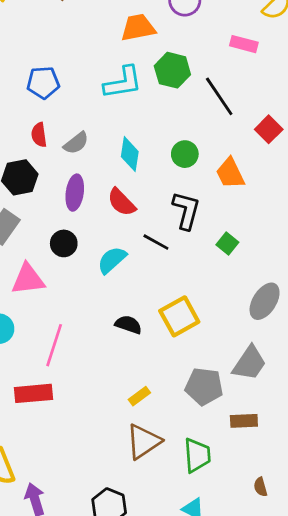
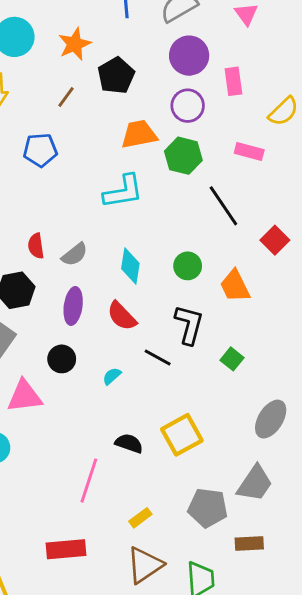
green hexagon: (172, 70) -> (183, 156), moved
blue pentagon: (43, 83) -> (40, 150), moved
cyan semicircle: (112, 260) -> (112, 376), size x0.6
pink line: (54, 345) -> (89, 481), moved
red rectangle: (33, 393) -> (66, 549), moved

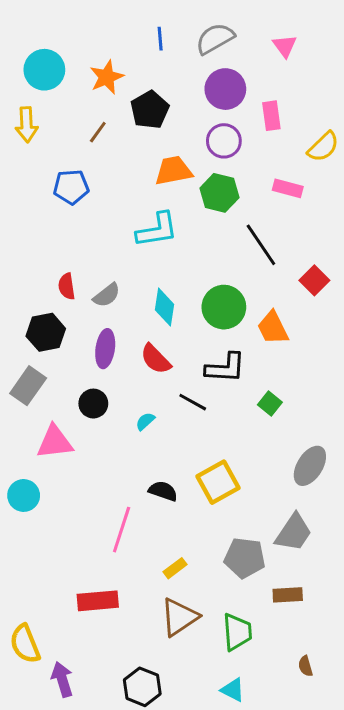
green circle: (188, 266) -> (224, 307), size x1.5
black L-shape: (189, 325) -> (225, 368), turned 78

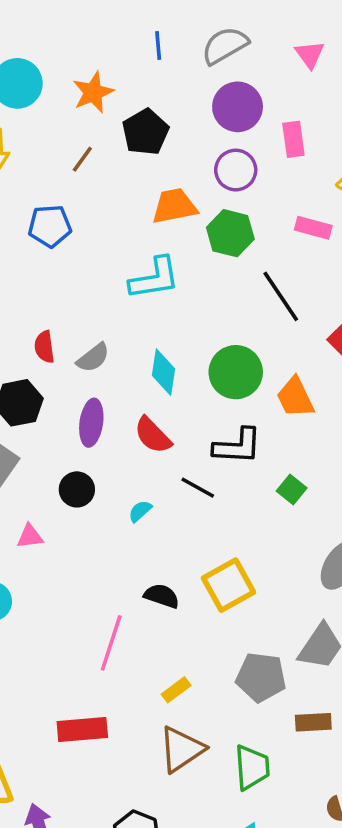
pink triangle: (55, 442) -> (30, 536), size x0.6

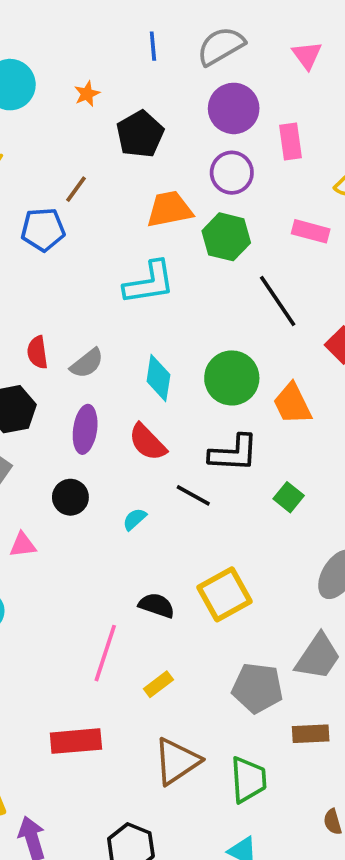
orange star: (93, 92) -> (87, 94), size x0.6
brown line: (82, 159) -> (76, 189), moved
yellow rectangle: (176, 690) -> (158, 684), moved

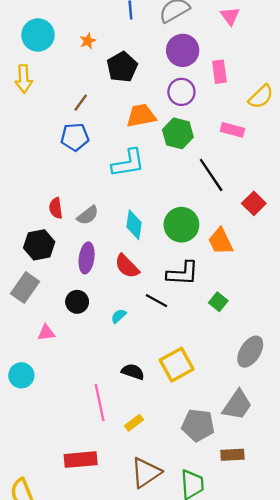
blue pentagon: (43, 229) -> (75, 137), moved
pink line: (105, 653) -> (100, 403), turned -30

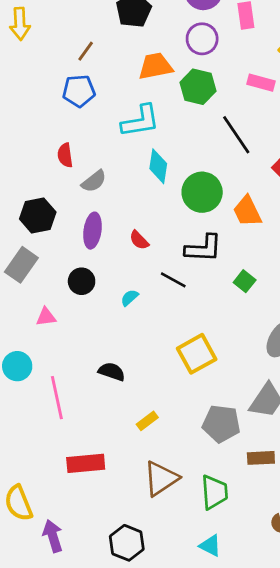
red semicircle: (56, 208) -> (65, 155), moved
cyan diamond: (134, 225) -> (158, 166), moved
red semicircle: (127, 266) -> (139, 240), size x0.7
black semicircle: (133, 372) -> (112, 372), moved
pink line: (100, 403) -> (57, 398), moved

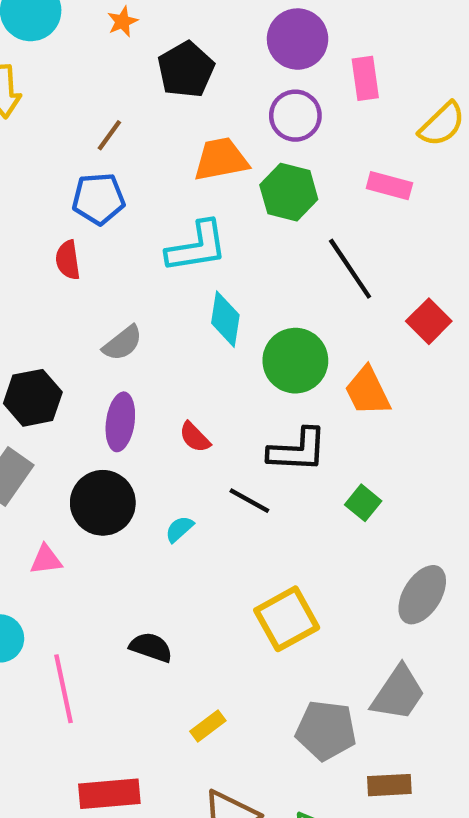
red semicircle: (65, 155) -> (68, 260), moved
black circle: (82, 281) -> (103, 503), size x1.5

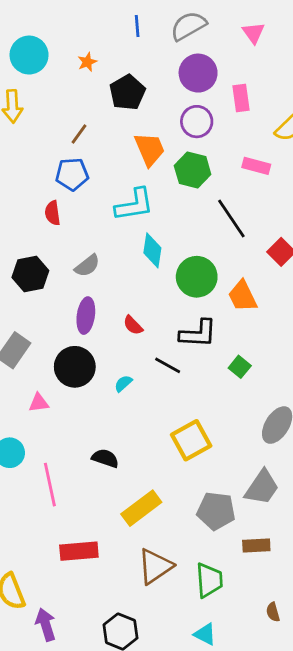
orange trapezoid: (221, 159) -> (150, 149), turned 78
black hexagon: (33, 398) -> (30, 274), moved
yellow rectangle: (208, 726) -> (141, 508), size x1.8

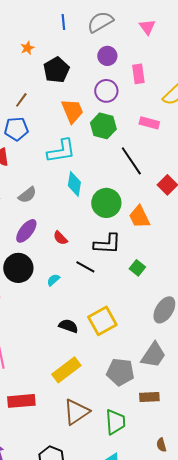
purple circle: (198, 73) -> (107, 56), size x0.7
purple ellipse: (86, 316) -> (26, 231), turned 30
black semicircle: (105, 458) -> (68, 326), moved

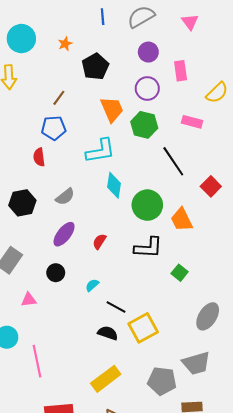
red semicircle: (60, 238) -> (99, 241), turned 77
black line: (85, 267) -> (116, 307), moved
black circle: (18, 268) -> (56, 273), size x0.6
gray trapezoid: (153, 355) -> (196, 363), turned 40

